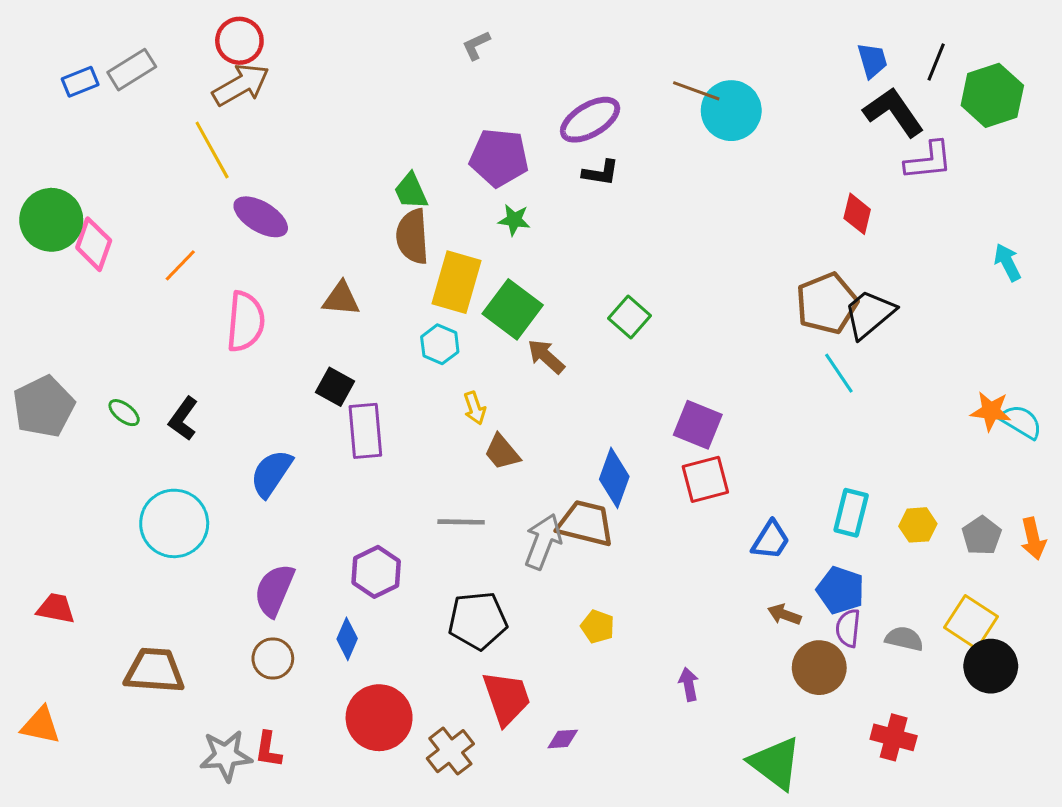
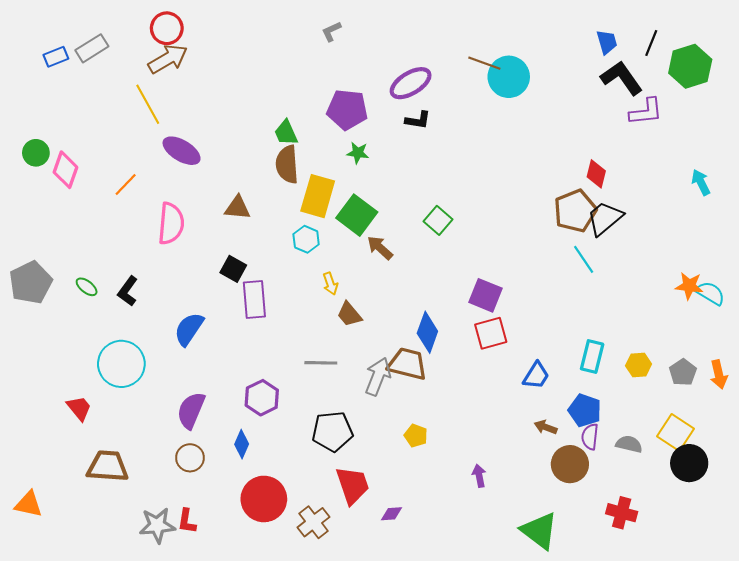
red diamond: (857, 214) -> (596, 174), moved
green circle: (51, 220) -> (36, 153), size x0.6
red trapezoid: (56, 608) -> (79, 408), moved, turned 40

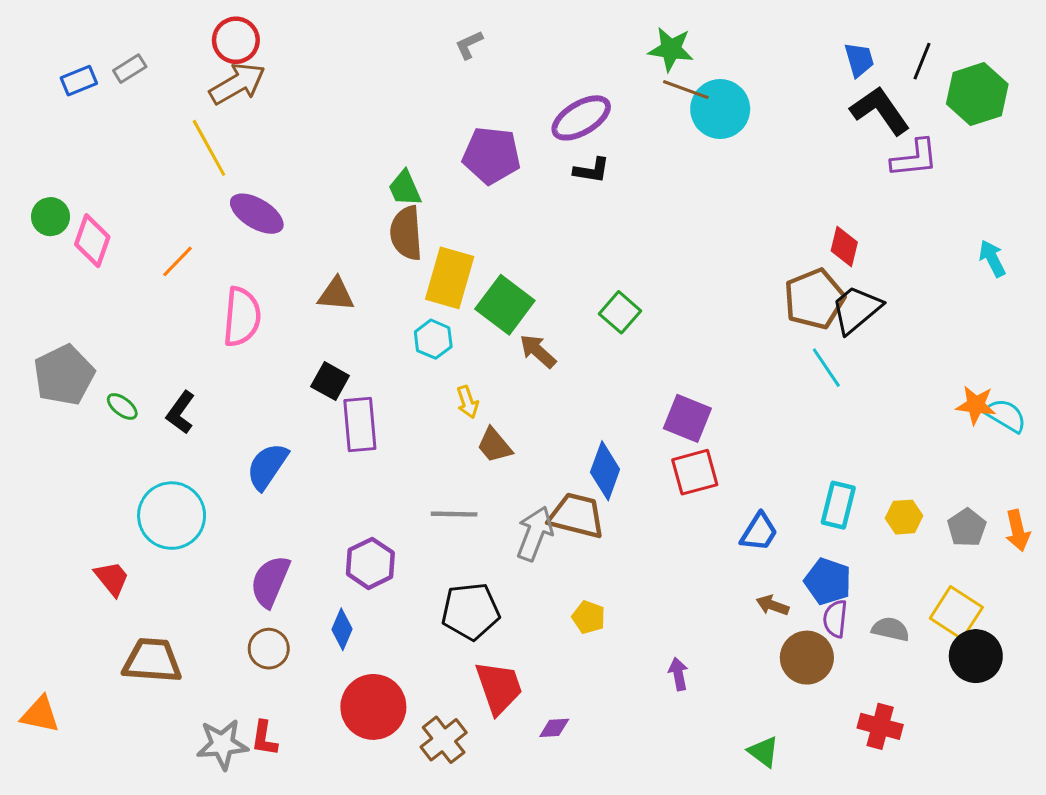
gray rectangle: (92, 48) -> (130, 69), size x0.7
green star: (358, 153) -> (671, 49), moved, size x1.4
gray pentagon: (31, 283) -> (64, 375), moved
green triangle: (539, 531) -> (764, 752), size x0.6

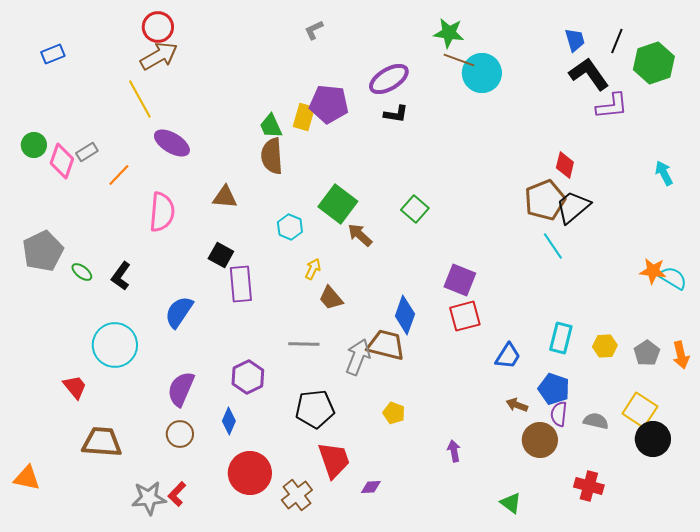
gray rectangle: (130, 69) -> (87, 152), moved
yellow rectangle: (450, 278) -> (304, 117), moved, size x0.7
yellow arrow: (468, 402) -> (313, 269), turned -135
red L-shape: (264, 738) -> (177, 494), turned 35

